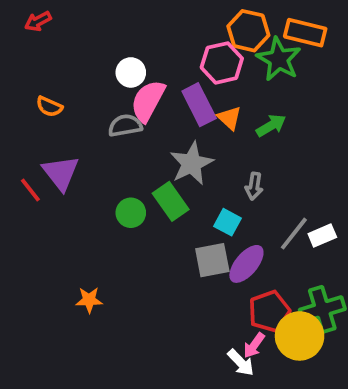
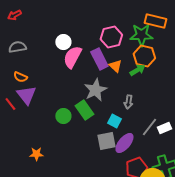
orange hexagon: (248, 31) -> (144, 56), moved
green star: (279, 59) -> (141, 35), turned -30
orange semicircle: (49, 107) -> (20, 77), moved
gray semicircle: (125, 126) -> (17, 47), moved
orange star: (89, 300) -> (36, 154), moved

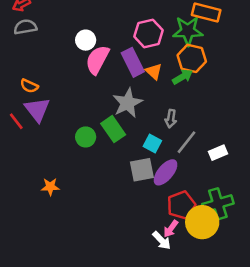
gray semicircle: (17, 47) -> (25, 27), moved
gray line: (149, 127) -> (186, 142), moved

